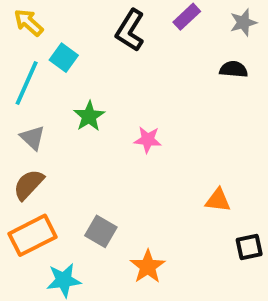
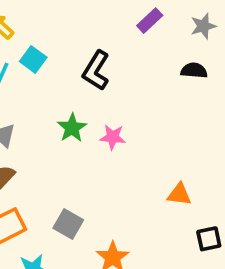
black L-shape: (130, 30) -> (96, 71), moved
green star: (89, 116) -> (72, 128), moved

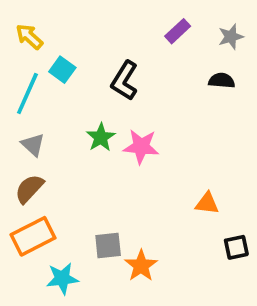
pink star: (113, 137) -> (141, 147), size x1.4
gray square: (68, 224) -> (108, 245), moved, turned -36

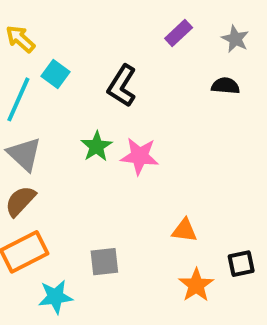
gray star: (231, 37) -> (235, 39), turned -30
gray triangle: (33, 145) -> (24, 154), size x1.4
orange triangle: (207, 203) -> (184, 230), moved
orange star: (141, 266) -> (196, 285), moved

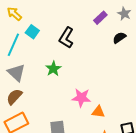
purple rectangle: (179, 33) -> (100, 18), moved
black semicircle: (225, 86) -> (119, 38), turned -40
pink star: (140, 156) -> (81, 98), moved

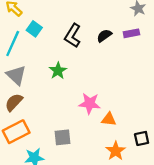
purple rectangle: (100, 18) -> (131, 33), moved, turned 32
black semicircle: (119, 38) -> (104, 36), moved

